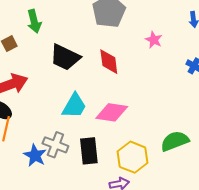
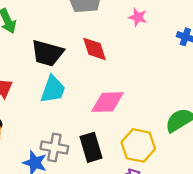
cyan trapezoid: (74, 106) -> (53, 89), moved

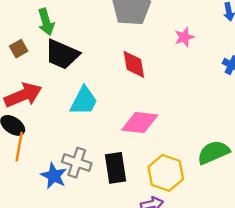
pink star: (138, 17) -> (184, 37), turned 30
black trapezoid: (47, 53) -> (62, 54), moved

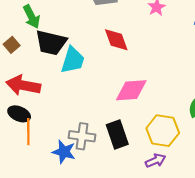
red arrow: (23, 95) -> (23, 85), turned -136
cyan trapezoid: (84, 101) -> (73, 60), moved

